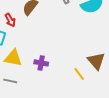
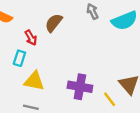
purple cross: (41, 63) -> (80, 87), moved, size x1.5

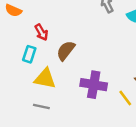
brown semicircle: (54, 23) -> (66, 51), moved

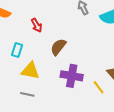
red arrow: (41, 32) -> (37, 25), moved
brown semicircle: (66, 51) -> (58, 47), moved

